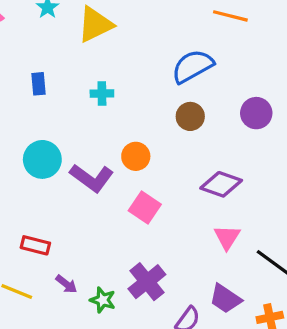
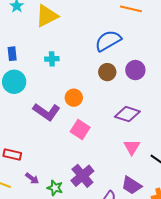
purple circle: (256, 113) -> (135, 70), moved
cyan circle: (42, 159) -> (14, 82), moved

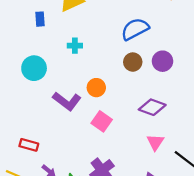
blue rectangle: (12, 54) -> (40, 19), moved

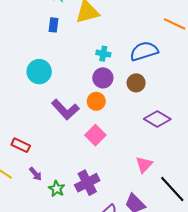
cyan cross: (75, 46) -> (103, 54), moved
purple circle: (163, 61) -> (103, 78), moved
purple diamond: (152, 107) -> (157, 119), moved

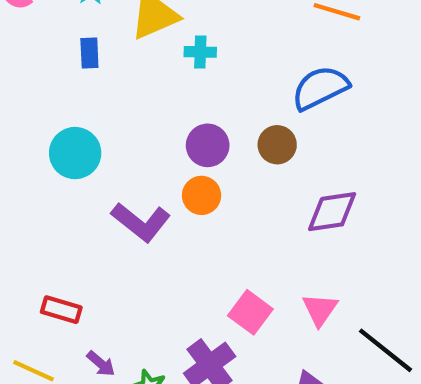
blue semicircle: (144, 51) -> (320, 88), moved
cyan cross: (103, 54) -> (200, 52), moved
purple diamond: (157, 119) -> (332, 212), turned -30
pink square: (95, 135) -> (250, 312), moved

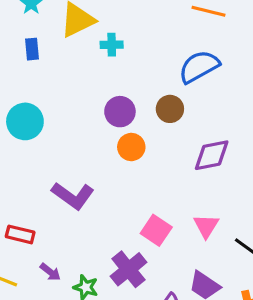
orange circle: (202, 195) -> (131, 147), moved
purple L-shape: (141, 222) -> (73, 196), moved

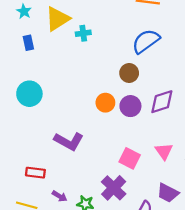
purple circle: (120, 112) -> (130, 106), moved

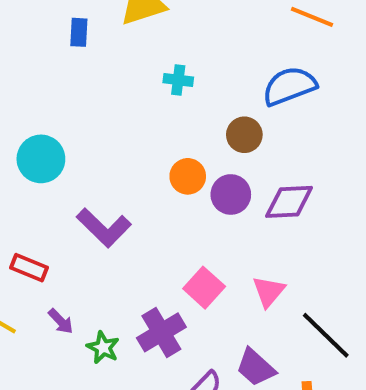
cyan cross: (83, 33) -> (178, 80), moved
cyan circle: (29, 94) -> (41, 159), moved

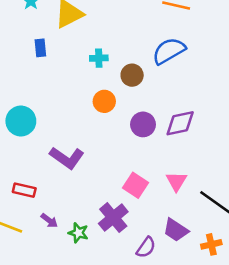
blue rectangle: (79, 32) -> (40, 48), moved
brown circle: (244, 135) -> (132, 75), moved
orange circle: (188, 176) -> (104, 101), moved

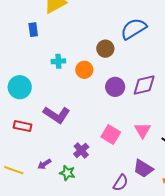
cyan cross: (99, 58) -> (58, 61), moved
red rectangle: (24, 190) -> (23, 126), moved
purple cross: (113, 218) -> (81, 150), moved, size x0.7
purple arrow: (49, 221) -> (44, 164), turned 112

